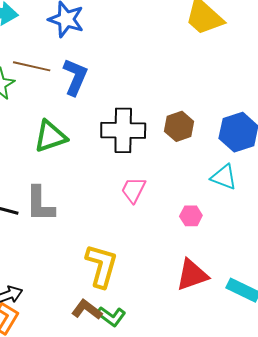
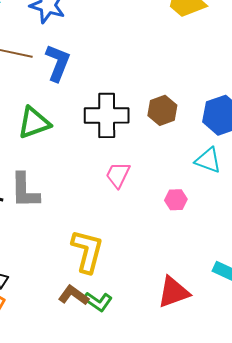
red triangle: (192, 275) -> (173, 292), moved

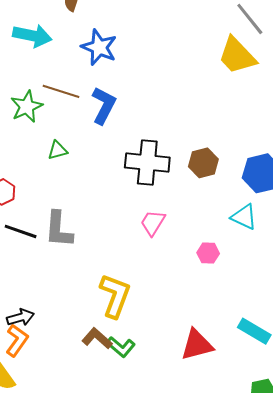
green triangle: (34, 123) -> (58, 150), moved, size x0.6

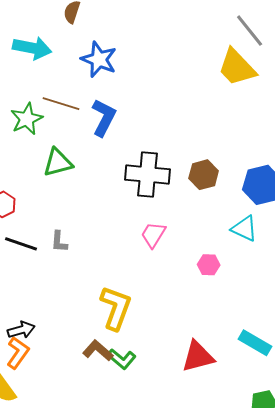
green triangle: (58, 150) -> (58, 163), size x1.5
gray L-shape: (59, 229) -> (59, 242), size x0.6

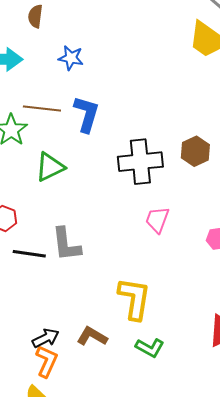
blue star: (99, 59) -> (71, 58), size x0.7
gray L-shape: (59, 242) -> (66, 244), size x1.6
brown L-shape: (98, 350) -> (92, 336), moved

